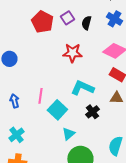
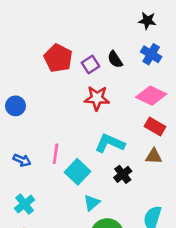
purple square: (67, 18) -> (90, 65), moved
black semicircle: (86, 23) -> (115, 59), turned -48
blue arrow: (14, 101) -> (22, 160), turned 128

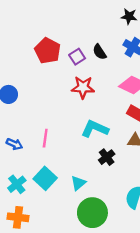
cyan square: (77, 172) -> (45, 178), moved

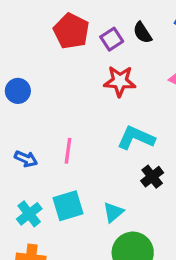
cyan square: (45, 178) -> (68, 206), turned 30

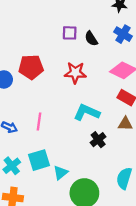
red pentagon: (71, 31) -> (31, 67), moved, turned -30
purple square: (112, 39) -> (70, 33), moved, turned 35
cyan triangle: (113, 212) -> (61, 173), moved

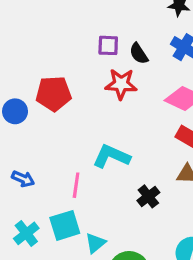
red star: (75, 73) -> (121, 84), moved
cyan L-shape: (87, 112) -> (111, 156), moved
pink line: (39, 121) -> (76, 185), moved

